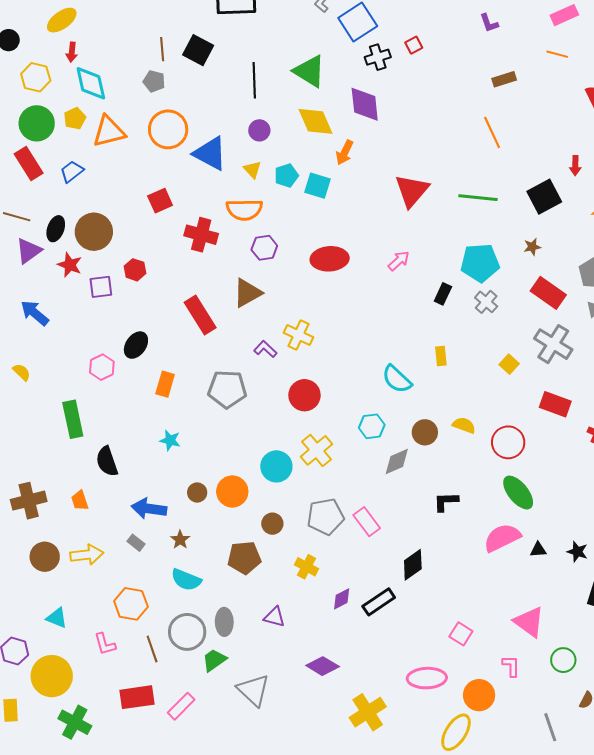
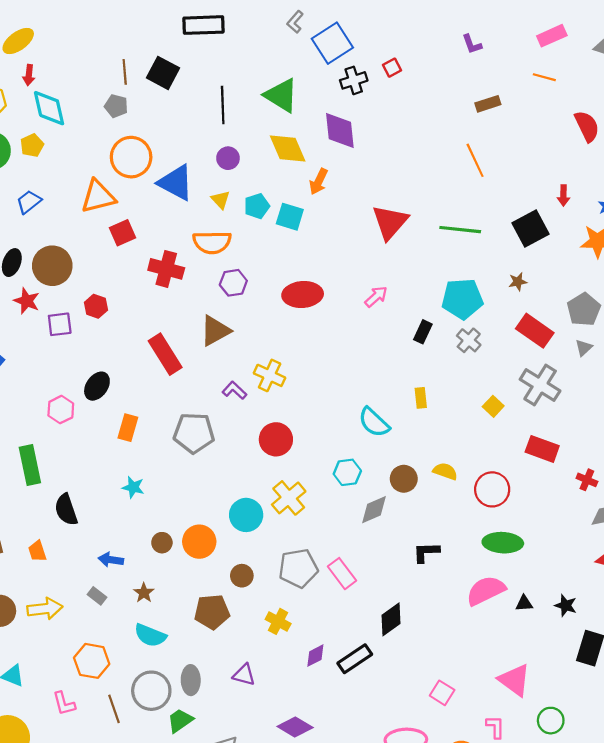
orange triangle: (109, 131) -> (98, 197), moved
green ellipse: (518, 493) -> (503, 543), turned -48
blue arrow: (149, 509) -> (111, 560), size x0.7

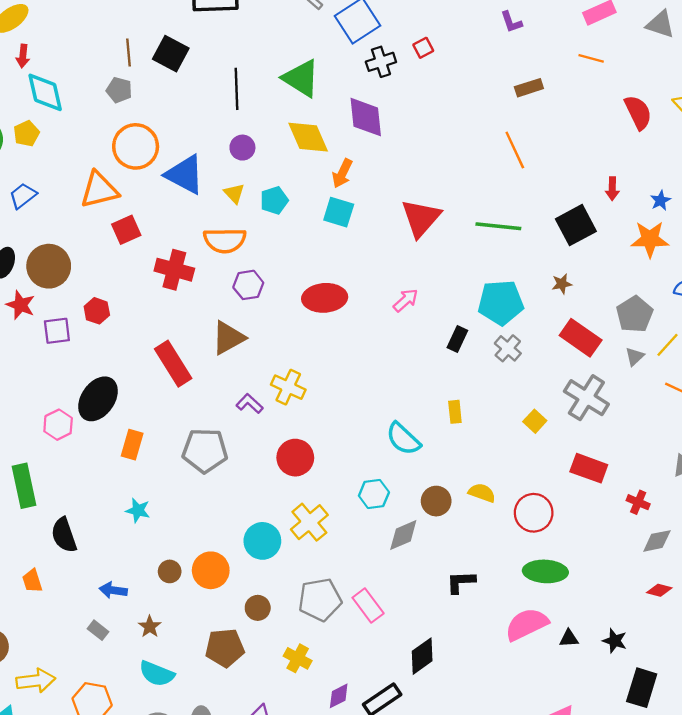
cyan square: (290, 217) -> (339, 212), moved
black ellipse: (97, 386) -> (98, 399), size x1.4
yellow arrow: (45, 609) -> (36, 681), moved

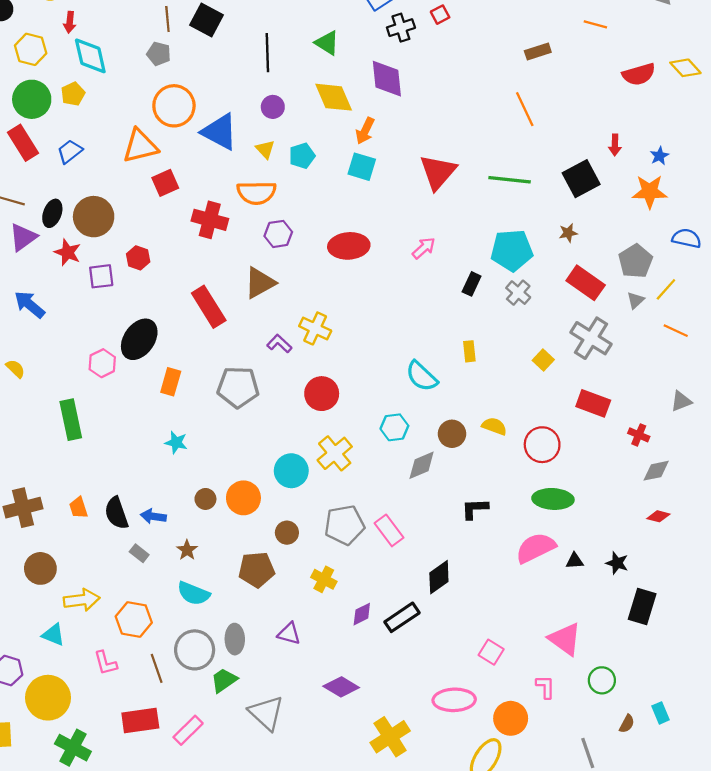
green triangle: (301, 78) -> (327, 43), size x0.7
red semicircle: (638, 112) -> (639, 74), turned 100
black semicircle: (64, 535) -> (116, 513), moved

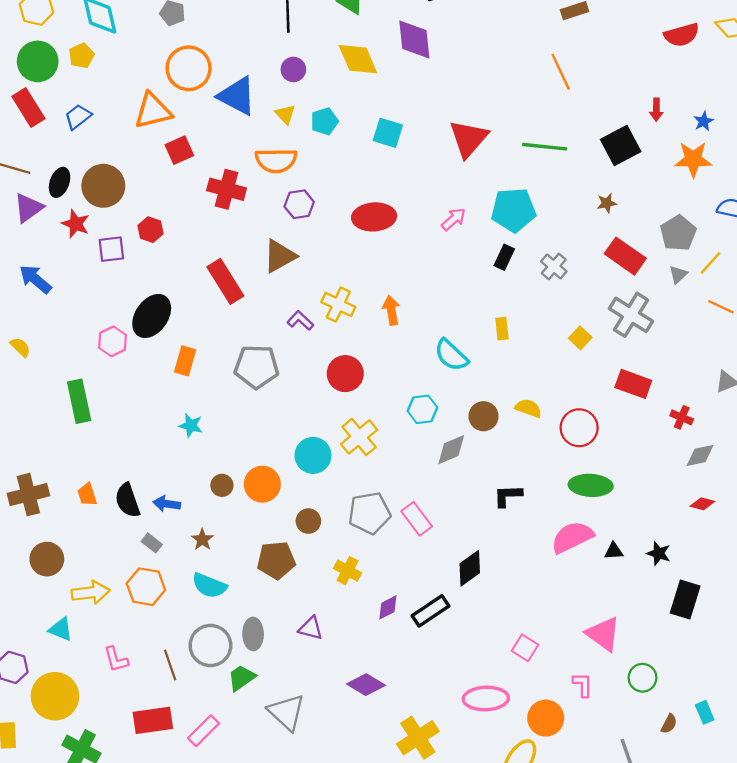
orange arrow: (365, 131) -> (391, 310), moved, turned 144
cyan pentagon: (512, 250) -> (513, 210), moved
orange hexagon: (134, 620) -> (146, 587), moved

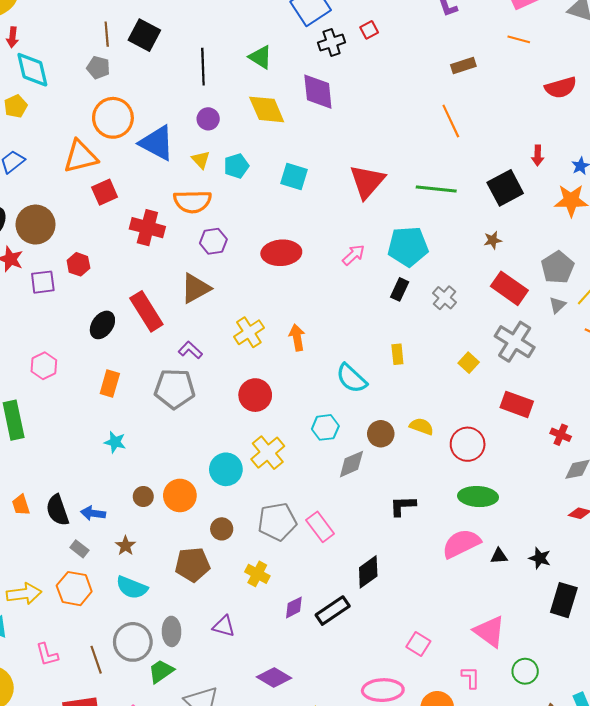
yellow cross: (338, 304) -> (249, 332), turned 32
black ellipse: (152, 316) -> (102, 325), moved, size x0.7
purple L-shape: (300, 321) -> (190, 350), moved

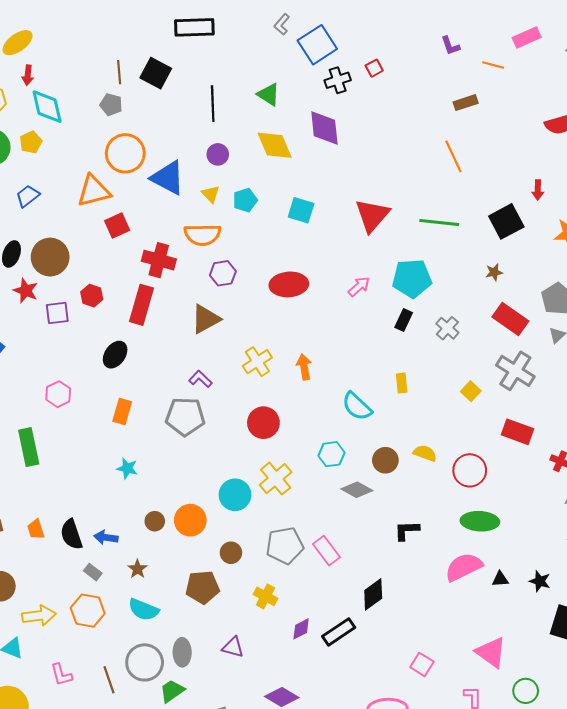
orange line: (519, 39) -> (493, 65), moved
red rectangle: (146, 311) -> (142, 305), moved, turned 48
gray diamond: (351, 464) -> (357, 490), turned 52

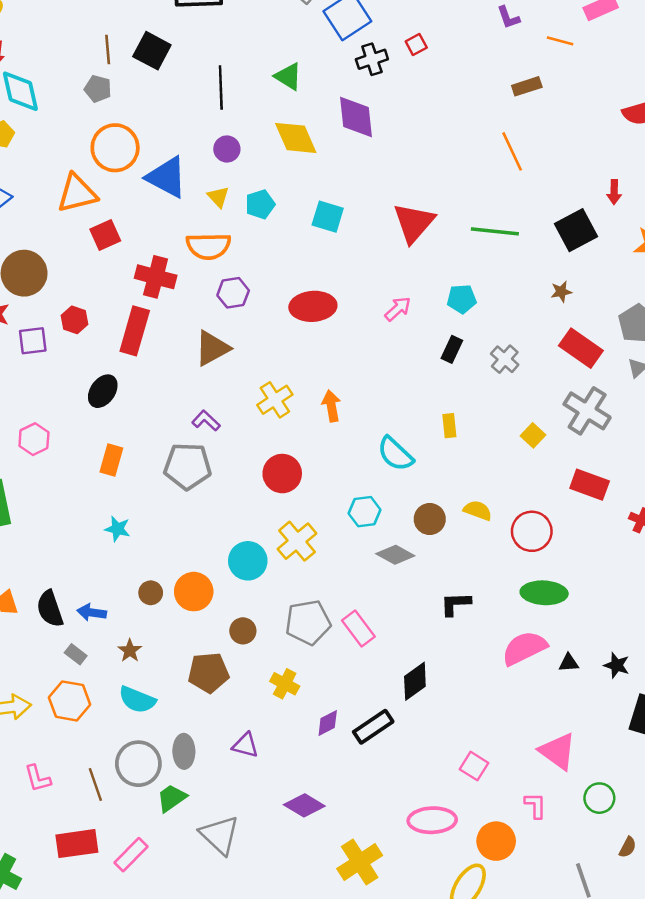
cyan pentagon: (412, 278) -> (462, 299), size x0.6

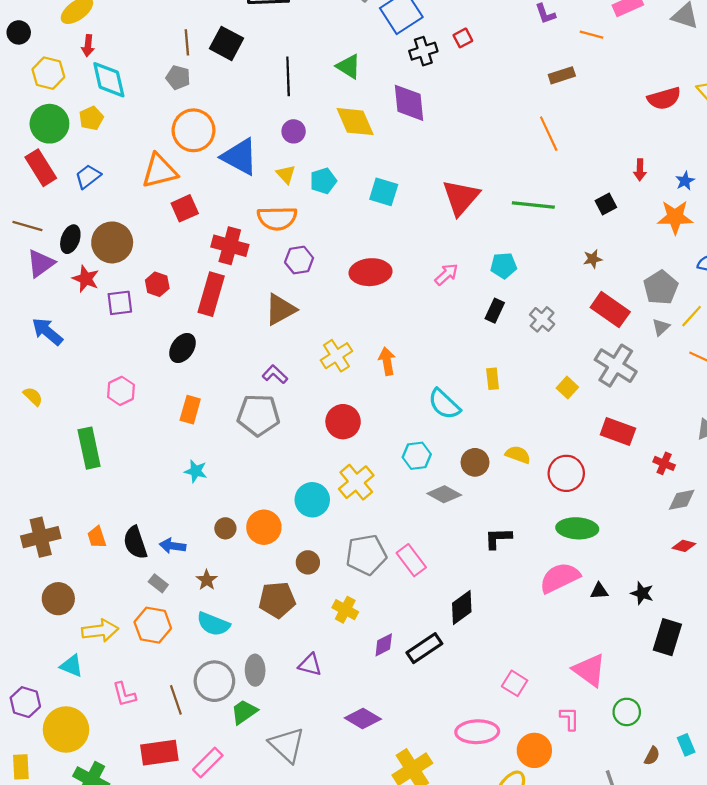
black square: (576, 230) -> (606, 204), size x0.6

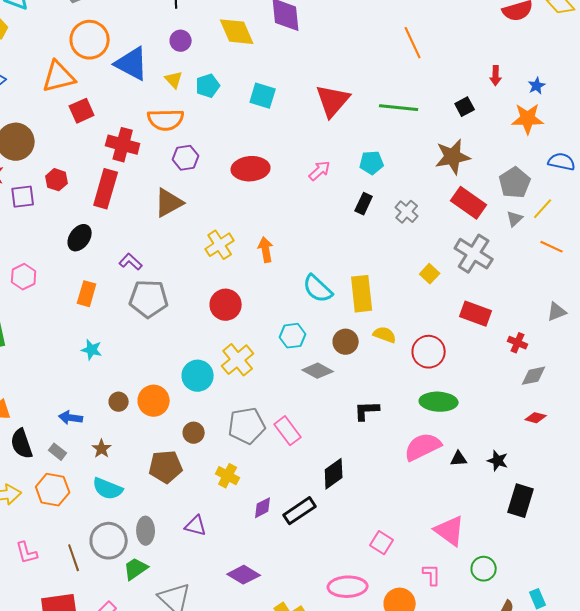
brown star: (593, 259) -> (453, 157), size x2.0
purple L-shape: (275, 374) -> (131, 262), moved
yellow rectangle: (493, 379) -> (362, 294), moved, size x1.8
black semicircle: (135, 543) -> (22, 444), moved

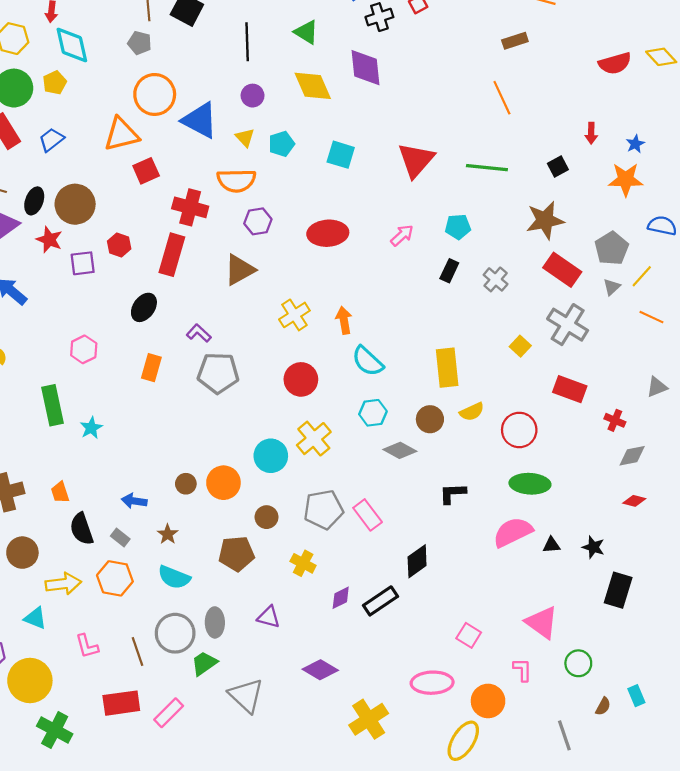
cyan semicircle: (318, 289) -> (368, 361), moved
yellow semicircle: (385, 335) -> (472, 412), turned 135
cyan star: (92, 350) -> (91, 428), moved, turned 30

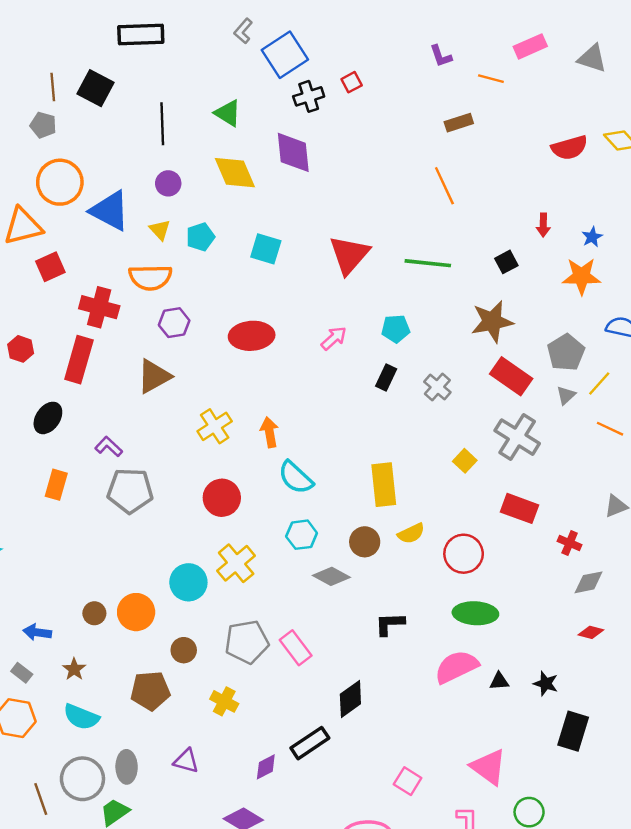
purple diamond: (341, 598) -> (266, 767), moved

